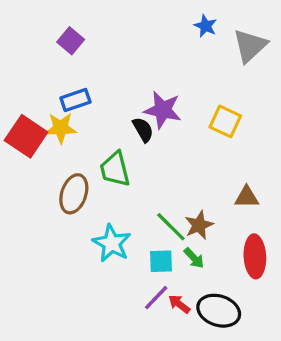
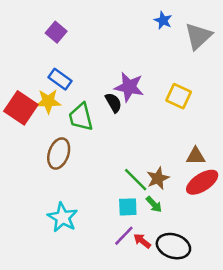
blue rectangle: (75, 100) -> (60, 79), turned 55
green trapezoid: (115, 169) -> (81, 117), moved
cyan star: (112, 243) -> (63, 217), moved
red ellipse: (255, 256) -> (202, 182), moved, turned 60

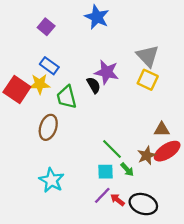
blue star: (163, 20) -> (97, 17), moved, size x1.6
gray triangle: (198, 36) -> (148, 56), moved, turned -30
brown star: (158, 178) -> (147, 155), moved

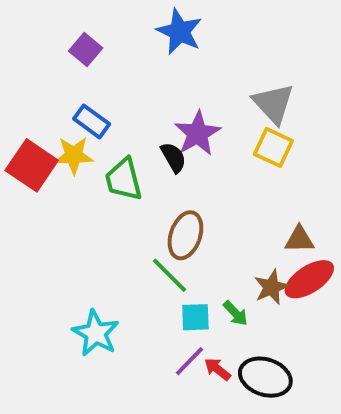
purple star: (107, 72) -> (197, 133), turned 30
brown ellipse: (48, 127) -> (185, 235), moved
green line: (112, 149) -> (170, 275), moved

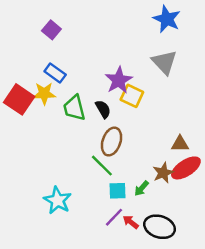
blue star: (179, 32) -> (167, 19), moved
yellow square: (273, 147) -> (132, 96), moved
black semicircle: (173, 157) -> (103, 109), moved
green arrow: (235, 313) -> (142, 188), turned 84

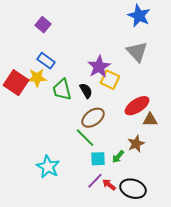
brown ellipse: (112, 142) -> (93, 118), turned 35
red ellipse: (186, 168) -> (137, 106), moved

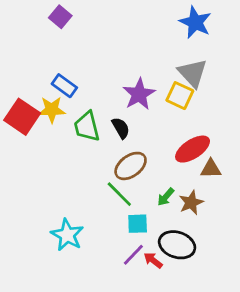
purple square: (43, 25) -> (60, 17), moved
yellow square: (110, 80) -> (180, 96), moved
green arrow: (118, 157) -> (166, 197), moved
black ellipse: (133, 189) -> (177, 245), moved

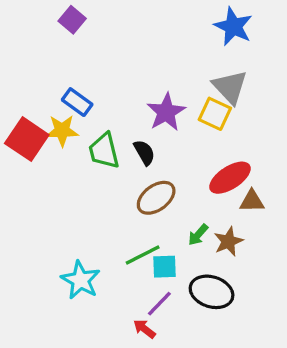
green line: (119, 194) -> (143, 255), moved, turned -72
red arrow: (153, 260) -> (144, 329), moved

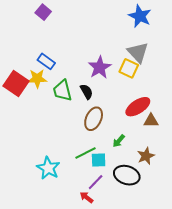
brown ellipse: (156, 198) -> (94, 119), turned -30
brown star: (228, 241) -> (146, 156), moved

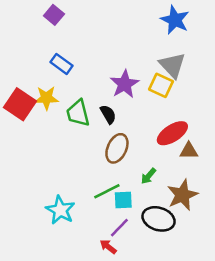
blue rectangle: (46, 61) -> (62, 64), moved
brown star: (146, 156) -> (182, 195), size x1.4

